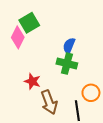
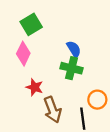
pink diamond: (18, 37) -> (23, 54), moved
blue semicircle: (69, 46) -> (74, 49), turned 126

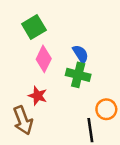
pink diamond: (23, 54) -> (44, 59), moved
brown arrow: (52, 110) -> (23, 120), moved

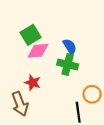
green square: (34, 27) -> (31, 35), moved
pink diamond: (44, 59) -> (38, 51), turned 60

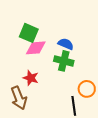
green square: (31, 35) -> (29, 33), turned -36
blue semicircle: (70, 47) -> (66, 44), turned -35

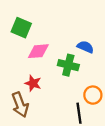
green square: (29, 33) -> (21, 28), moved
blue semicircle: (66, 44) -> (85, 47), moved

